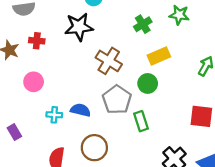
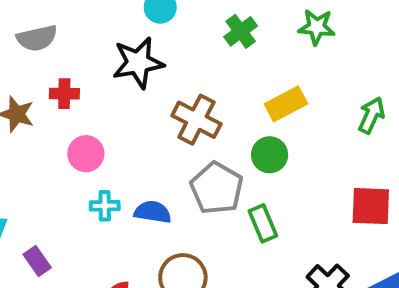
green cross: (143, 24) -> (241, 31), moved
pink circle: (34, 82) -> (86, 154), moved
cyan cross: (54, 115) -> (105, 206), moved

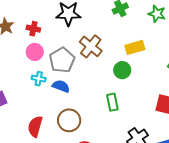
red cross: (64, 94) -> (33, 29), moved
gray pentagon: (217, 188) -> (62, 60), moved

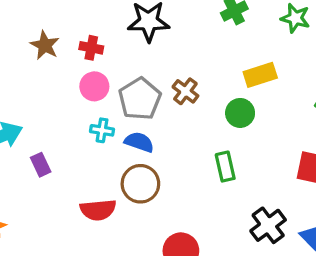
brown cross: (91, 46) -> (185, 91), moved, size x0.7
brown circle: (69, 120) -> (140, 184), moved
red semicircle: (35, 126) -> (98, 210), turned -110

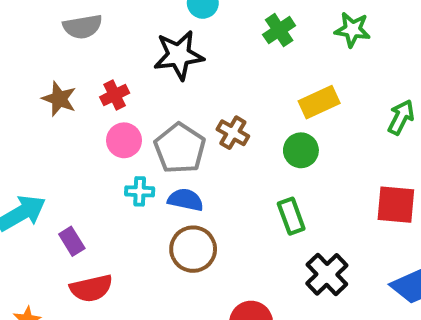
red cross: (91, 48) -> (115, 95), turned -30
red semicircle: (98, 210) -> (91, 288), moved
black cross: (268, 225) -> (327, 274), moved

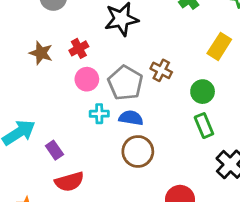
yellow rectangle: (319, 102) -> (219, 46), turned -30
green circle: (301, 150) -> (203, 92), moved

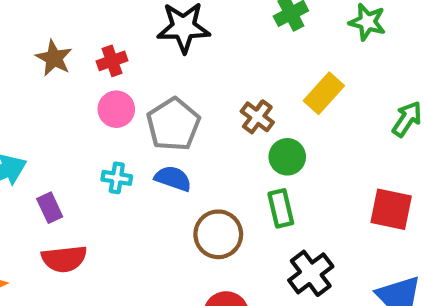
brown cross: (161, 70) -> (257, 117), moved
cyan cross: (99, 114) -> (117, 178), moved
brown circle: (138, 151) -> (218, 234), moved

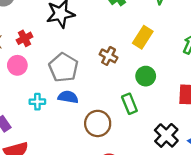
pink circle: (116, 109) -> (17, 65), moved
green circle: (287, 157) -> (146, 76), moved
black cross: (311, 273) -> (166, 135), moved

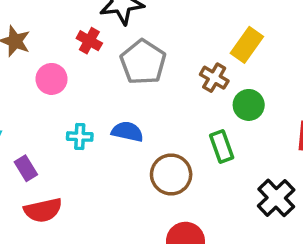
red cross: (24, 38) -> (89, 41), moved, turned -35
brown cross: (109, 56) -> (214, 78), moved
gray pentagon: (63, 67) -> (143, 62), moved

